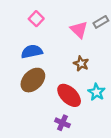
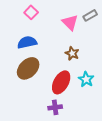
red ellipse: (69, 95) -> (61, 82), turned 75
purple cross: (62, 123) -> (55, 107), turned -32

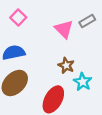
cyan star: (86, 79) -> (83, 82), moved

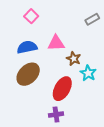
pink triangle: (64, 29) -> (56, 43), moved, turned -48

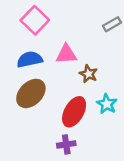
pink square: (31, 16) -> (35, 20), size x1.5
cyan star: (88, 73) -> (107, 104), moved

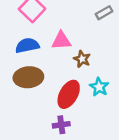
brown ellipse: (31, 93) -> (28, 77), turned 40

